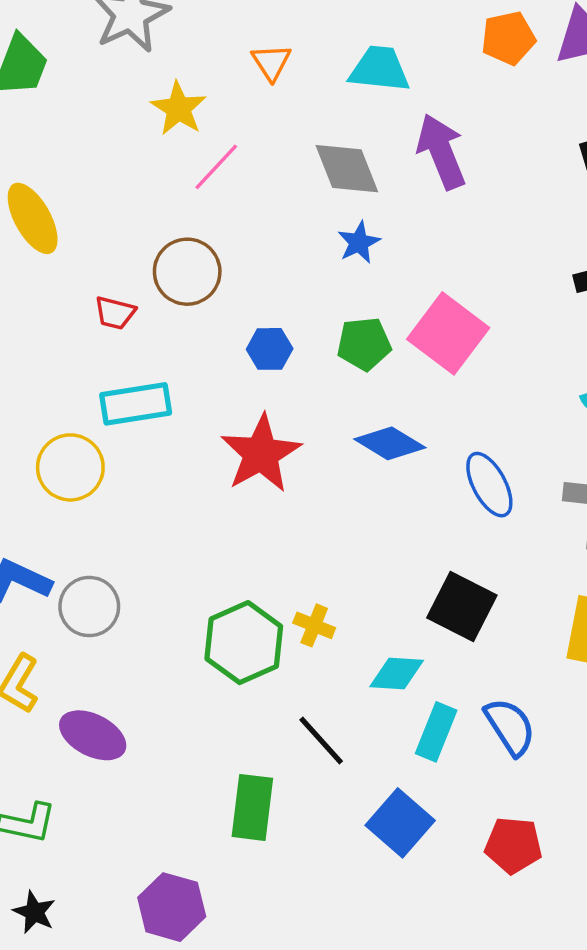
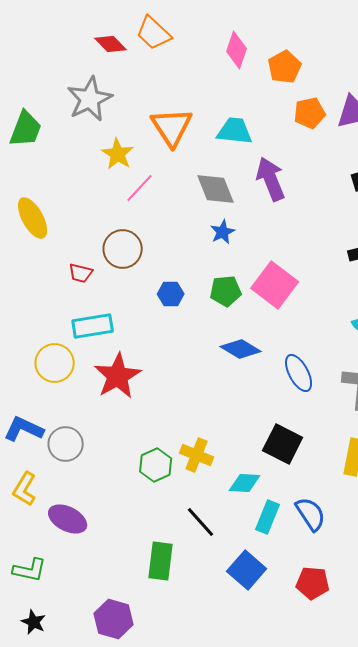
orange triangle: (271, 62) -> (172, 127), size x1.8
red star: (261, 454) -> (118, 376), moved
yellow cross: (314, 625) -> (197, 455), size x1.4
green hexagon: (244, 643) -> (156, 465), size x0.7

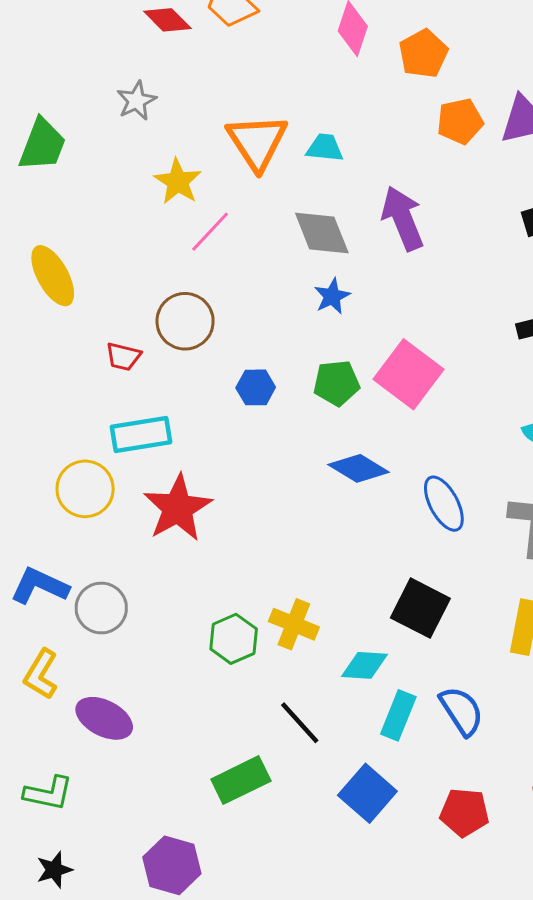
gray star: (90, 99) -> (137, 101), size x0.6
cyan trapezoid: (235, 131) -> (325, 148), moved, size x0.7
green rectangle: (161, 561) -> (241, 780), turned 57
black star: (34, 622) -> (54, 870), turned 30

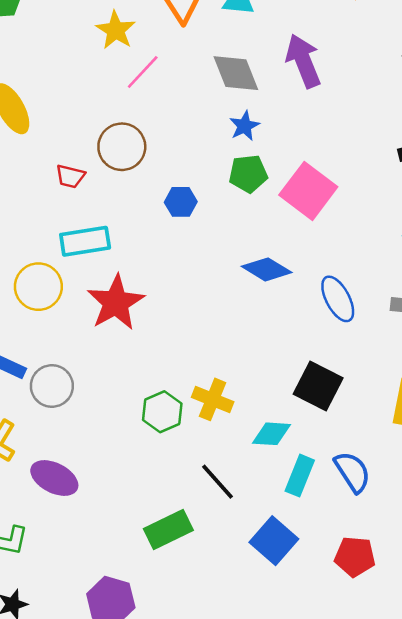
green pentagon: (337, 383) -> (248, 174), moved

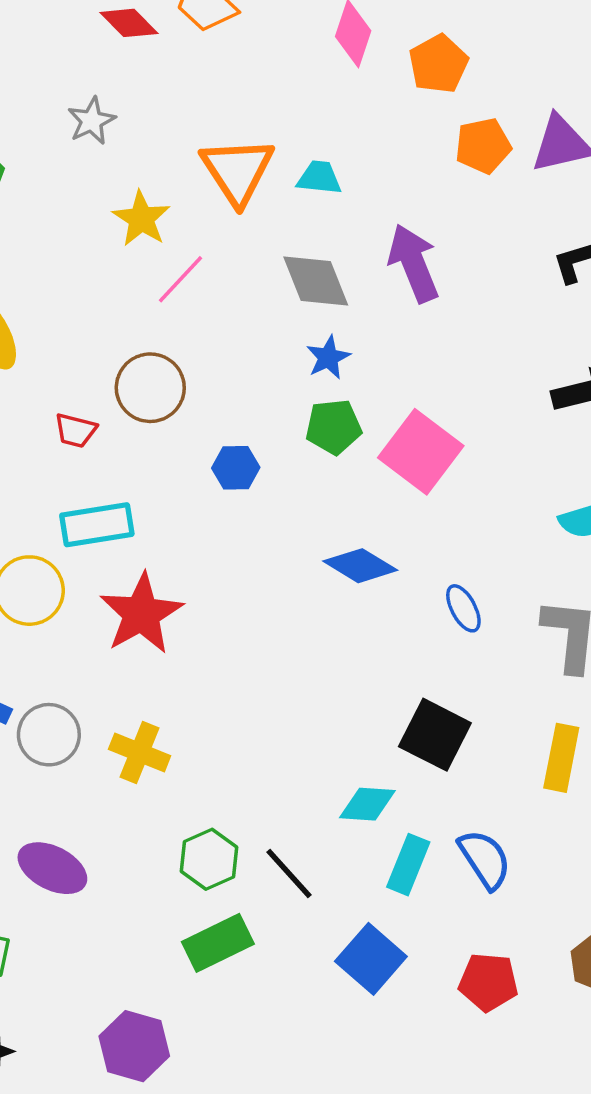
blue ellipse: (338, 299) -> (463, 608), size x0.7
yellow cross: (213, 399) -> (140, 752), moved
green hexagon: (162, 412) -> (209, 859), moved

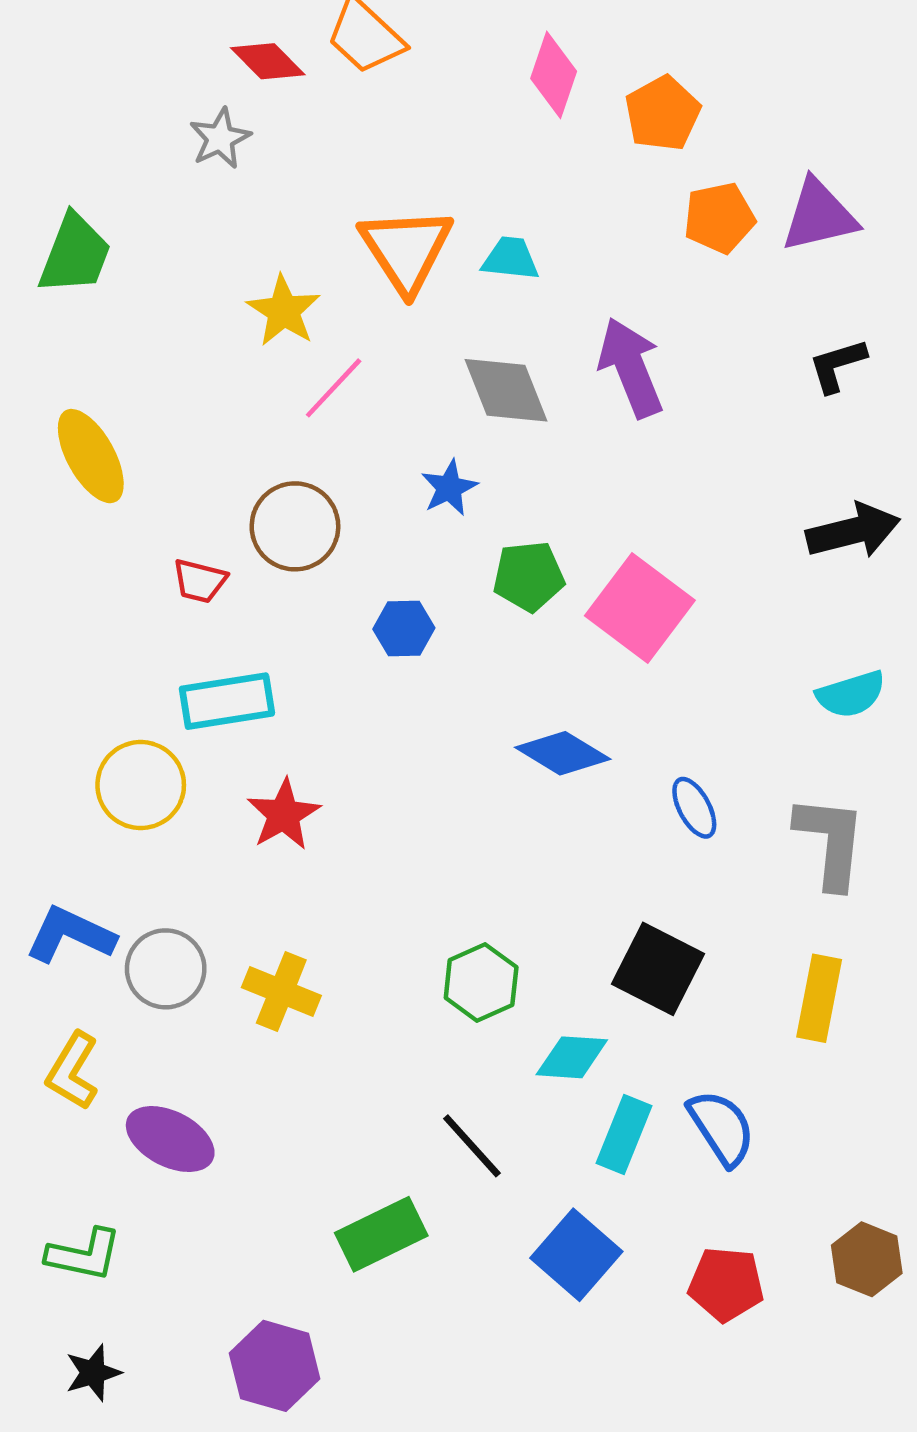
gray star: (92, 121) -> (220, 138), moved
blue star: (328, 357) -> (449, 488), moved
red star: (141, 614) -> (284, 815), size x0.7
green hexagon: (209, 859) -> (481, 982), moved

